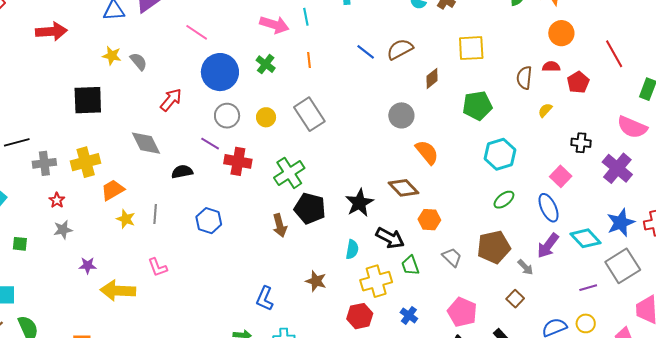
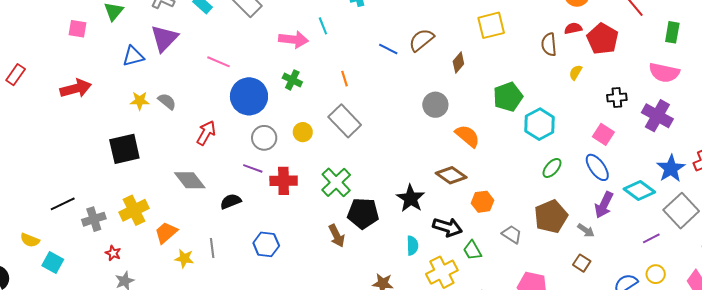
orange line: (309, 60) -> (345, 79), moved
red pentagon: (578, 82) -> (603, 39), size x1.4
green pentagon: (477, 106) -> (508, 97), moved

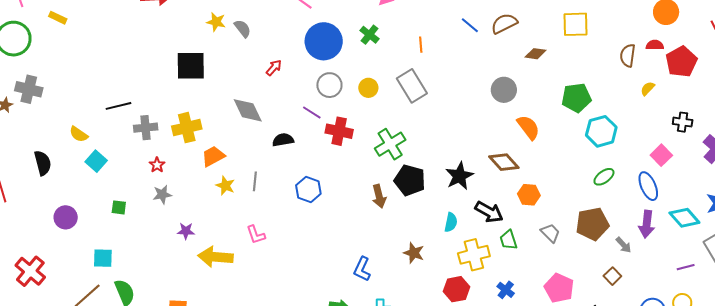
brown diamond: (458, 63) -> (535, 54), turned 45
red arrow: (206, 133) -> (274, 68), size x0.7
purple arrow: (604, 205) -> (647, 224), turned -32

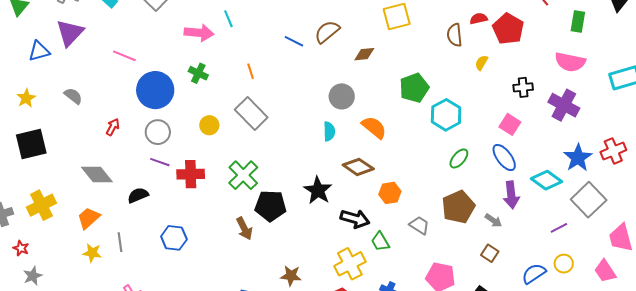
yellow star: (216, 22) -> (26, 98), moved, turned -30
gray circle: (329, 85) -> (158, 132), moved
orange trapezoid: (213, 156) -> (89, 218), moved
cyan semicircle: (451, 222) -> (329, 131), moved

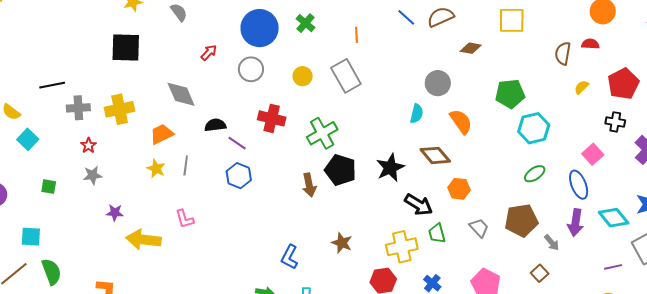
red pentagon: (508, 29) -> (623, 84), moved
purple line: (160, 162) -> (237, 143), moved

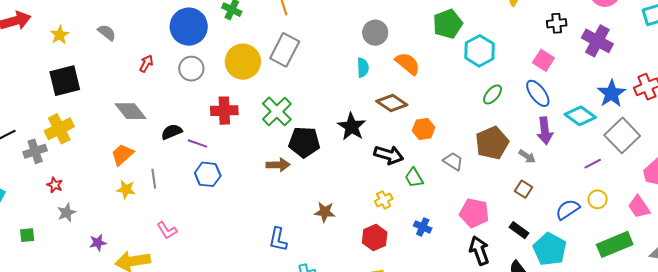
yellow circle: (303, 76) -> (243, 62), size x1.8
gray rectangle: (346, 76) -> (285, 50), turned 72
yellow cross: (120, 109) -> (59, 129), moved
brown arrow: (309, 185) -> (278, 165), turned -65
yellow cross: (402, 247) -> (384, 200), size x0.6

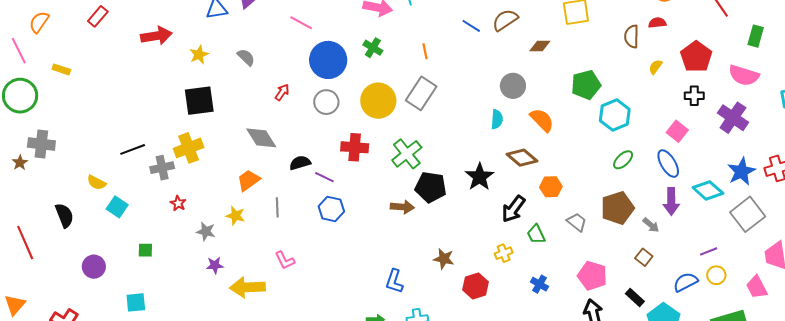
black arrow: (389, 155) -> (513, 209), turned 104
purple line: (593, 164) -> (709, 251), moved
yellow star: (126, 189) -> (235, 216), moved
gray star: (67, 213) -> (206, 231), moved, turned 30
red hexagon: (375, 238) -> (476, 286), moved

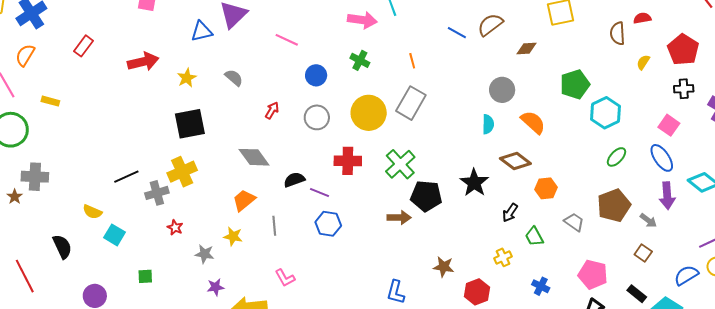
blue circle: (328, 60) -> (316, 75), size x0.6
black arrow: (513, 209) -> (510, 213), size x0.7

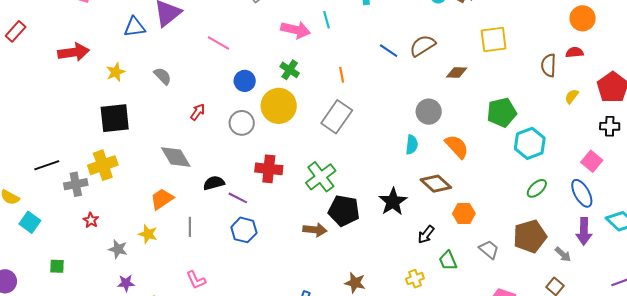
yellow circle: (369, 113) -> (279, 106), moved

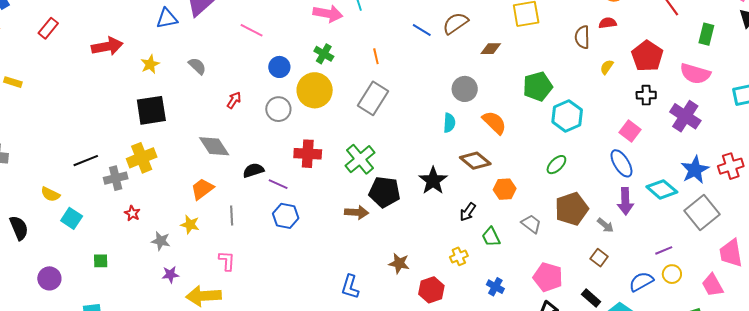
green ellipse: (537, 188) -> (556, 165), moved
pink L-shape: (196, 280) -> (227, 261), moved, turned -150

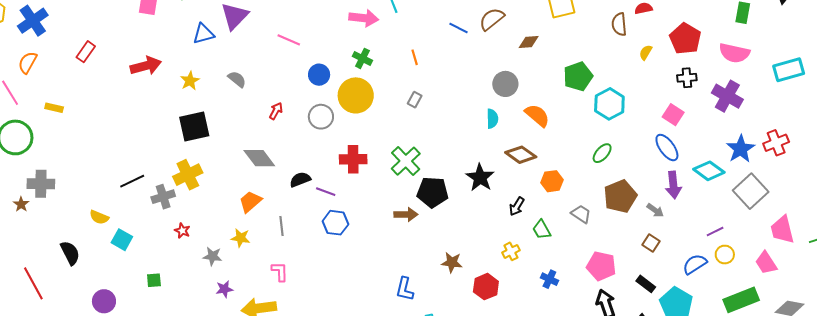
gray rectangle: (373, 98) -> (415, 100), size x0.5

